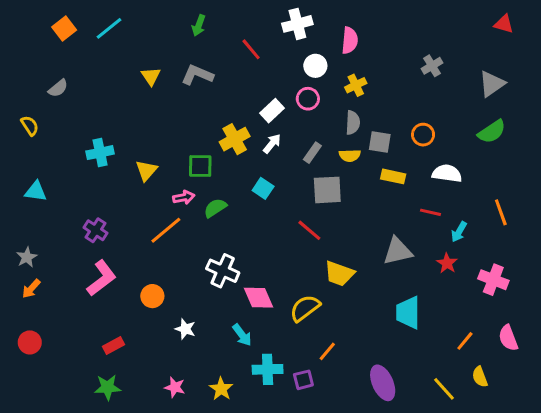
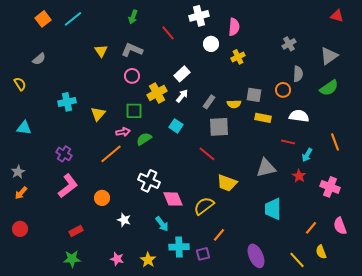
pink circle: (308, 99) -> (132, 76), moved
gray semicircle: (353, 123) -> (298, 74), moved

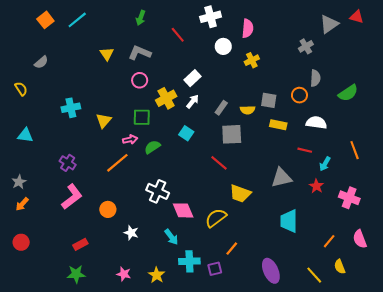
gray triangle: (329, 56) -> (329, 24), moved

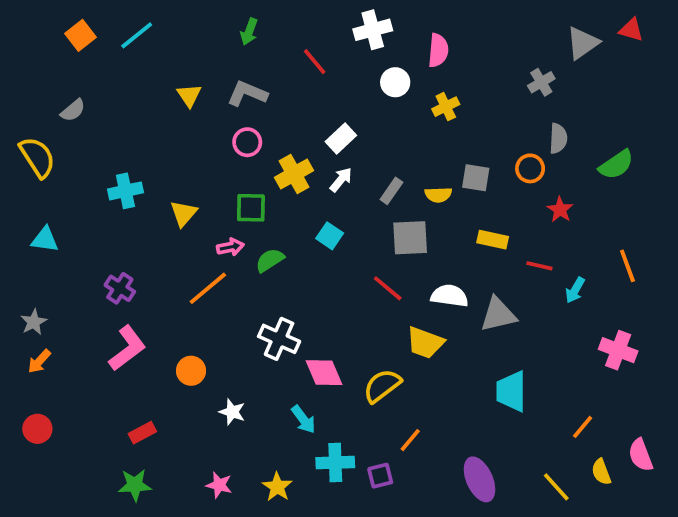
yellow semicircle: (21, 89) -> (37, 157), size x1.6
white semicircle: (316, 123) -> (450, 296), moved
yellow rectangle: (278, 125) -> (493, 240), moved
red star: (316, 186) -> (560, 210), moved
pink semicircle: (360, 239) -> (641, 455), moved

